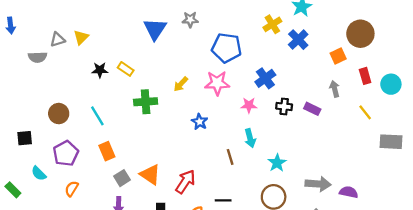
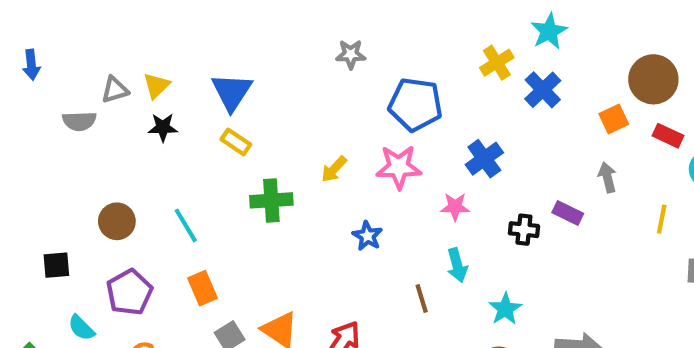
blue triangle: (155, 29) -> (232, 92), moved
black star: (100, 70) -> (163, 127), moved
red rectangle: (365, 76) -> (668, 136), moved, turned -49
black cross: (284, 106) -> (524, 230), moved
yellow line: (365, 112) -> (662, 219), turned 49

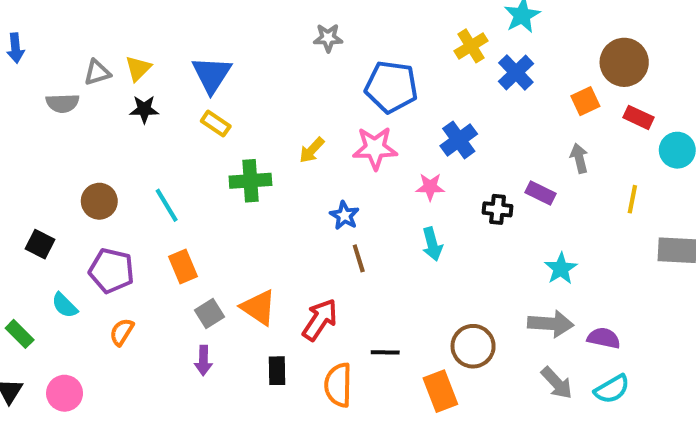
black square: (56, 265) -> (40, 244), turned 32
purple pentagon: (129, 292) -> (112, 271), turned -30
brown line: (422, 299) -> (359, 258), moved
cyan star: (505, 309) -> (561, 269), moved

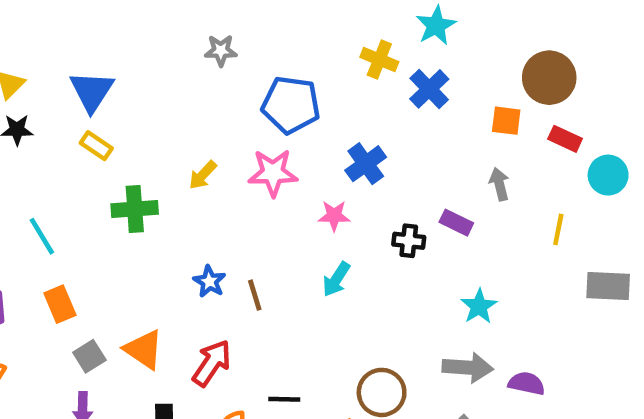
yellow cross: (471, 46) -> (379, 60), turned -36
orange square: (585, 101) -> (506, 121), turned 32
blue star: (344, 215) -> (209, 281), moved
cyan arrow: (432, 244) -> (336, 279), turned 48

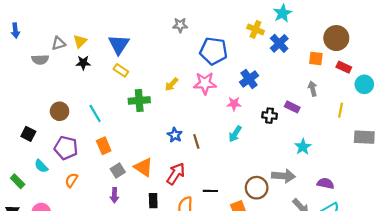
gray arrow: (468, 368) -> (284, 176), moved

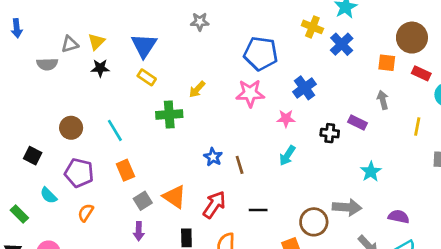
gray star: (180, 25) -> (200, 22), moved
yellow arrow: (172, 84) -> (197, 89), moved
black line: (210, 191) -> (258, 210), moved

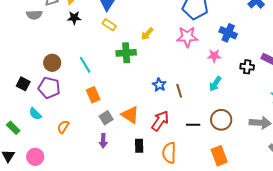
blue cross: (305, 88) -> (228, 33), turned -30
purple pentagon: (79, 173) -> (49, 88), moved
brown circle: (314, 222) -> (221, 120), moved

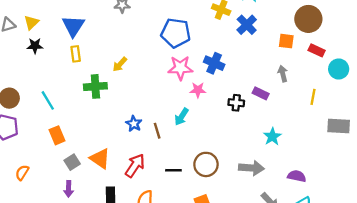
yellow rectangle: (109, 25) -> (76, 54), turned 48
pink star: (187, 37) -> (180, 68), moved
cyan arrow: (215, 84) -> (182, 117), moved

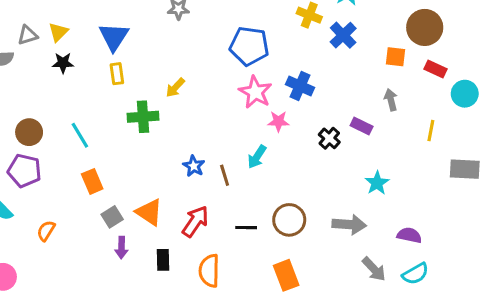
pink star: (180, 68) -> (255, 92), turned 30
black cross: (236, 103) -> (329, 138), turned 35
purple arrow: (69, 189) -> (121, 248), moved

